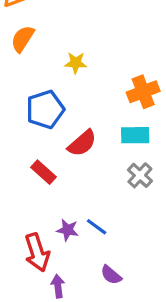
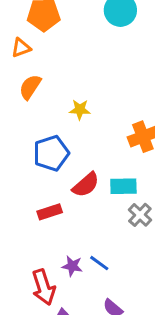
cyan rectangle: (135, 135) -> (123, 186), moved
red rectangle: (44, 172) -> (50, 212), turned -60

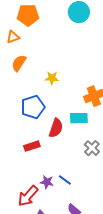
red semicircle: (86, 185) -> (56, 128), turned -30
cyan rectangle: (123, 186) -> (79, 118), moved
red arrow: (44, 287) -> (28, 196), turned 60

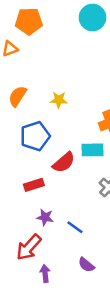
orange semicircle: (19, 63) -> (18, 96), moved
red semicircle: (56, 128) -> (64, 162), turned 30
purple star: (47, 182) -> (45, 217), moved

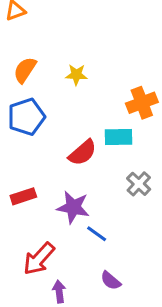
blue pentagon: (35, 136) -> (26, 117), moved
red rectangle: (34, 185) -> (23, 196), moved
purple star: (45, 217) -> (73, 207), moved, size x1.5

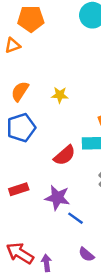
red arrow: (39, 259) -> (20, 253), moved, turned 80

